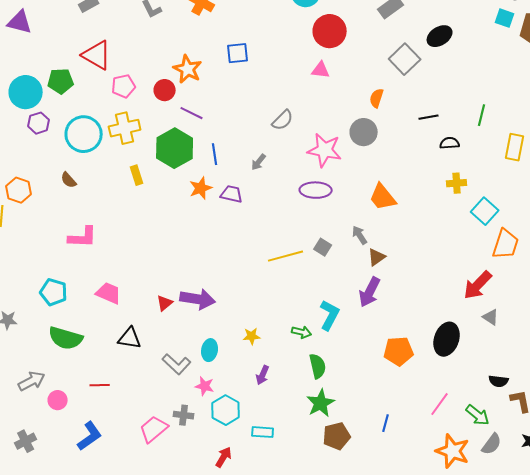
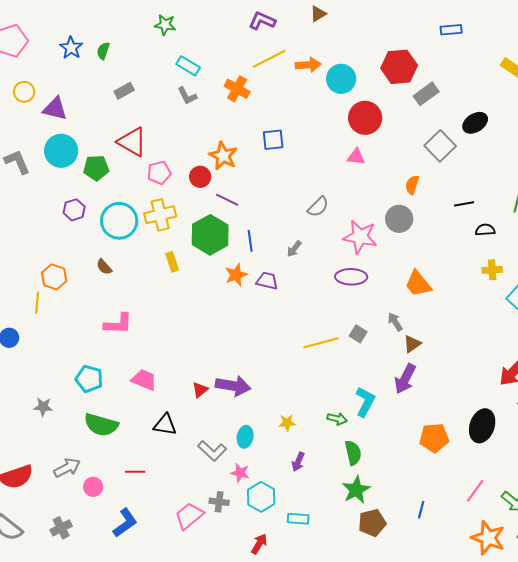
cyan circle: (26, 92) -> (61, 151), moved

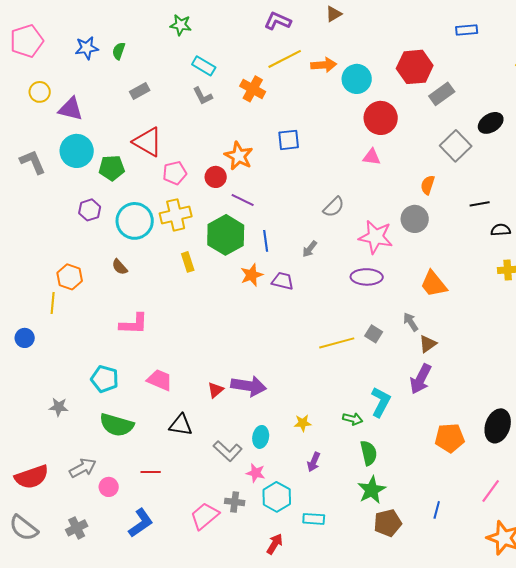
blue star: (71, 48) -> (87, 48), turned 30

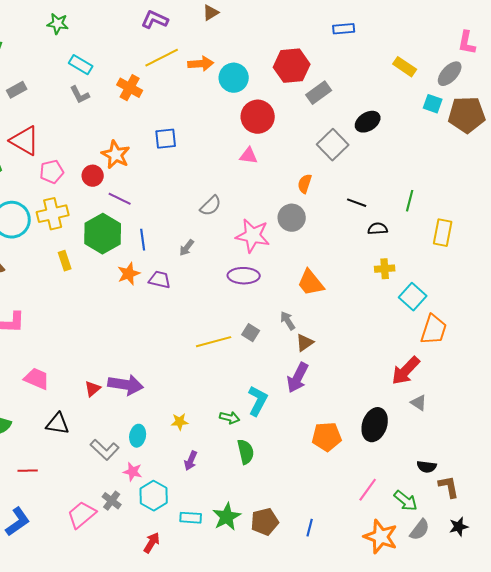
black line: (480, 204) -> (357, 203), turned 30
green star: (372, 490) -> (227, 517), moved
gray cross: (235, 502) -> (112, 501), turned 30
blue line: (437, 510) -> (310, 528), moved

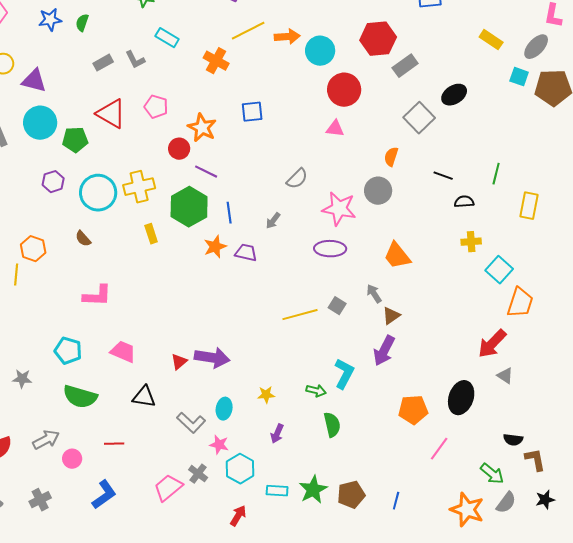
gray L-shape: (80, 95) -> (135, 60), moved
pink pentagon: (52, 172) -> (156, 107), moved, turned 30
pink line: (368, 490) -> (439, 449), moved

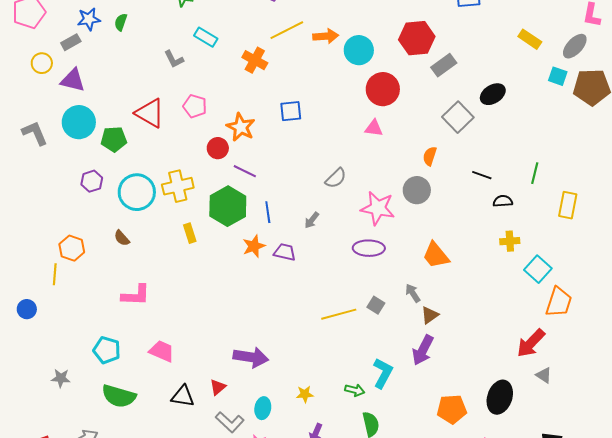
gray rectangle: (103, 63) -> (71, 42), moved
red triangle: (179, 362) -> (218, 387), moved

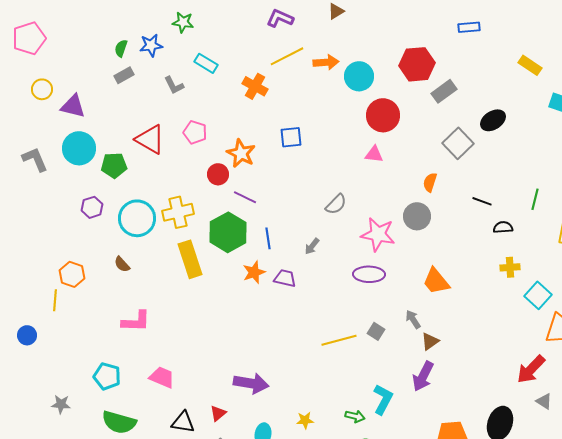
blue star: (89, 19) -> (151, 45), moved
gray rectangle: (71, 42) -> (124, 75), moved
yellow rectangle: (190, 233) -> (190, 259), size x1.8

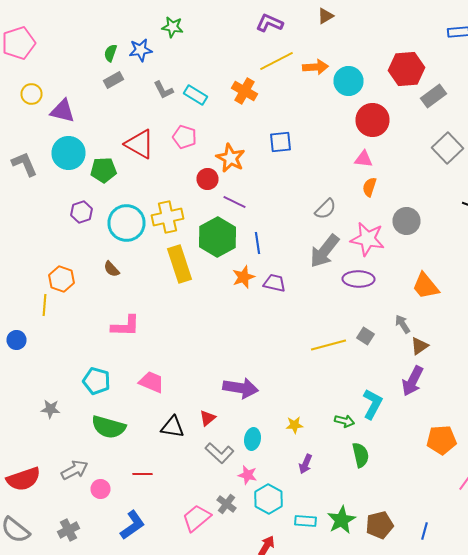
cyan rectangle: (206, 63) -> (196, 95), moved
orange semicircle: (430, 182) -> (370, 187), moved
gray arrow: (312, 246) -> (324, 251), moved, size x2.0

